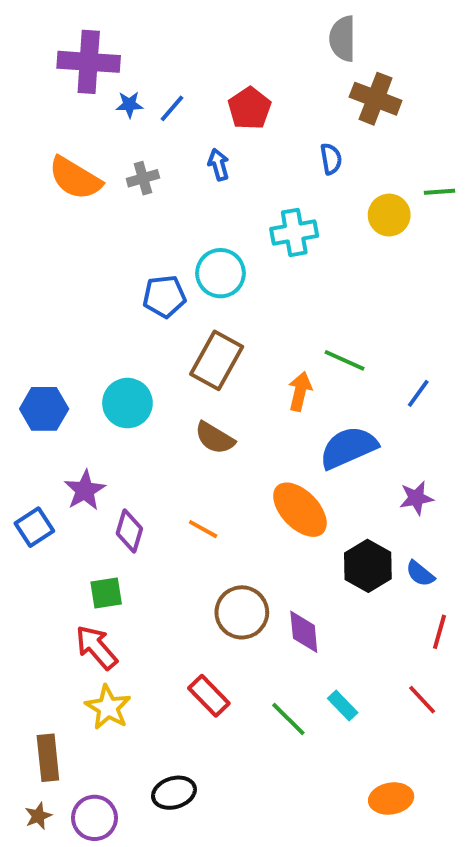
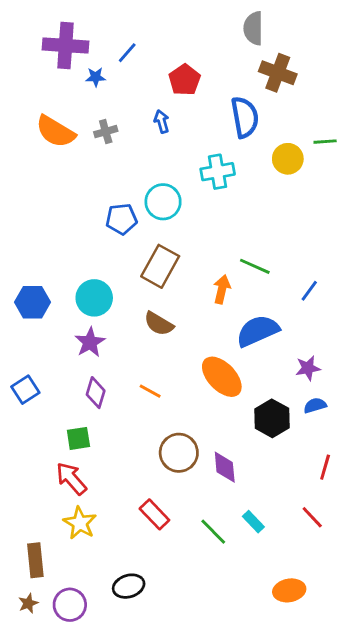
blue line: (172, 108) -> (127, 53), moved
blue semicircle: (331, 159) -> (245, 117), size x1.8
purple star: (85, 490) -> (90, 342), moved
blue semicircle: (420, 574) -> (315, 405), moved, turned 125

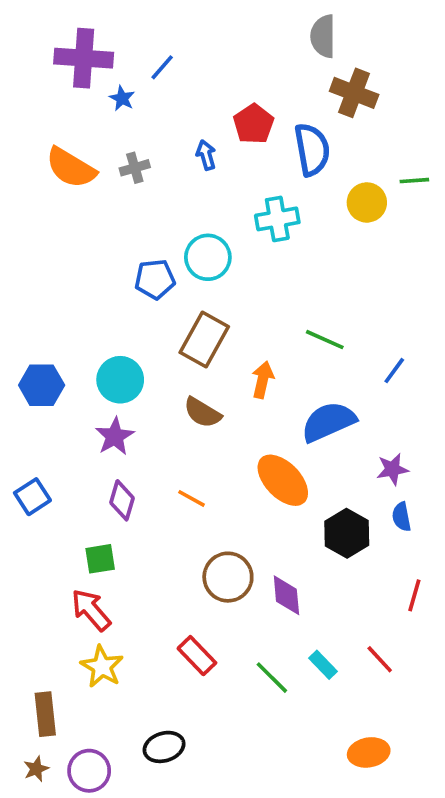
blue star: (96, 77) -> (122, 98), turned 30
red pentagon: (185, 80) -> (254, 124), moved
orange arrow: (222, 289) -> (263, 380), moved
blue semicircle: (315, 405) -> (402, 517), turned -85
red line: (312, 517) -> (380, 659), moved

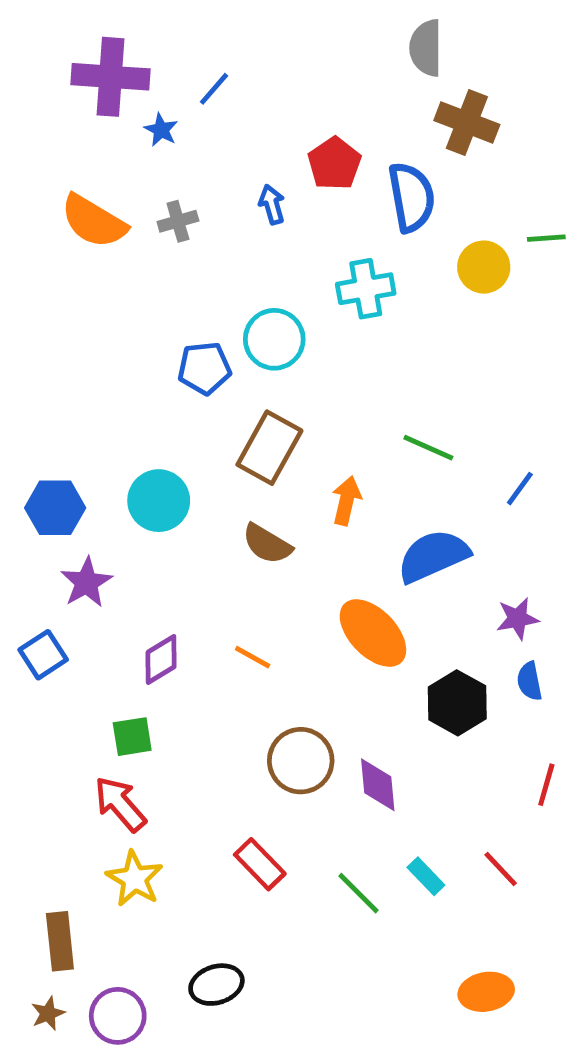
purple star: (115, 436) -> (86, 582), moved
purple diamond: (122, 500) -> (161, 660), turned 42

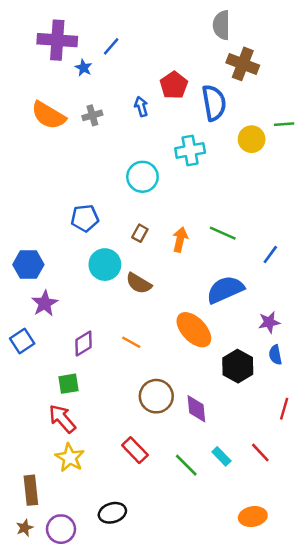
blue pentagon: (204, 368) -> (85, 218), moved
brown rectangle: (269, 448) -> (140, 233), size x0.5
cyan circle: (159, 501) -> (105, 265), moved
orange arrow: (346, 501) -> (180, 239), moved

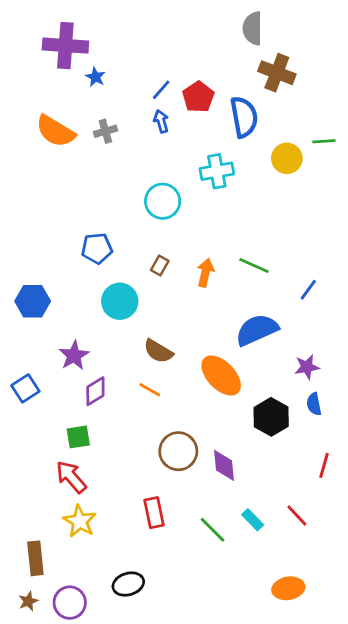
blue line: (111, 46) -> (161, 90), moved
brown semicircle: (139, 283) -> (158, 351), moved
purple star: (45, 303) -> (74, 355), moved
red rectangle: (135, 450) -> (154, 513), turned 32

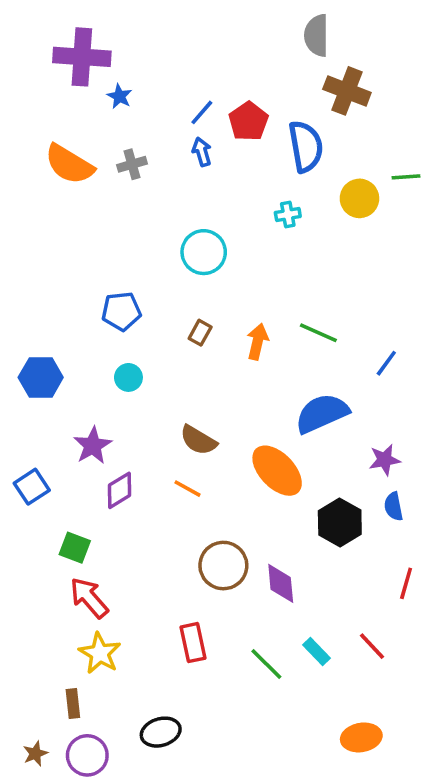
cyan cross: (217, 171) -> (288, 215), moved, size x0.6
cyan circle: (120, 301) -> (128, 377), moved, size x0.6
green square: (78, 437) -> (75, 548), moved, turned 30
brown rectangle: (35, 558) -> (73, 703), moved, size x0.7

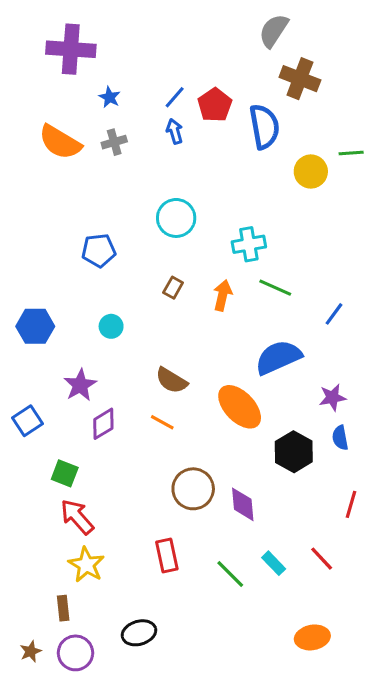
gray semicircle: (316, 35) -> (274, 31), turned 33
blue star: (120, 96) -> (110, 97), moved
cyan cross: (288, 215) -> (249, 244), moved, size x1.5
blue pentagon: (121, 311) -> (99, 250), moved

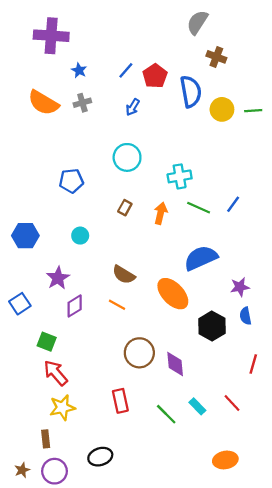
brown cross: (300, 79) -> (216, 57), size x0.7
blue arrow: (175, 131) -> (133, 107), moved, turned -132
yellow circle: (311, 172) -> (222, 109), moved
blue line: (334, 314) -> (233, 204), moved
yellow star: (86, 565) -> (62, 408), turned 30

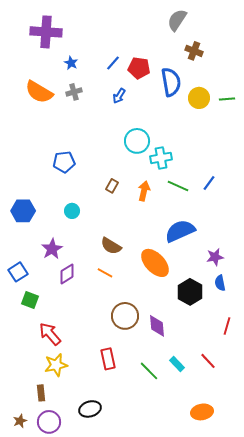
red pentagon: (155, 76) -> (139, 68), turned -30
cyan circle: (127, 157) -> (137, 141), moved
green square: (47, 342) -> (30, 300), moved

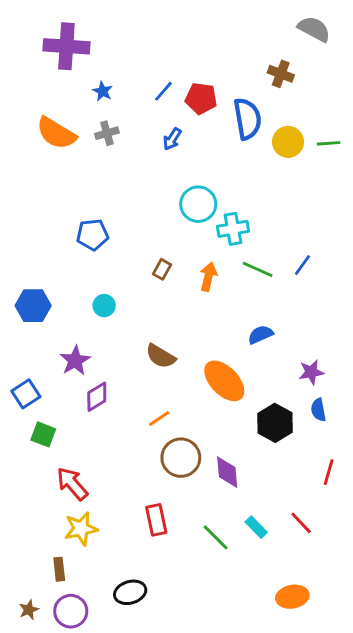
gray semicircle: (177, 20) -> (314, 29), moved, turned 85
blue semicircle: (180, 231) -> (261, 335), size x0.6
orange line: (105, 273) -> (159, 419), moved, turned -63

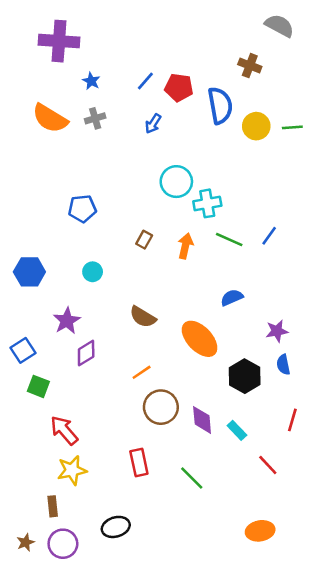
cyan rectangle: (256, 527) -> (237, 430), moved

